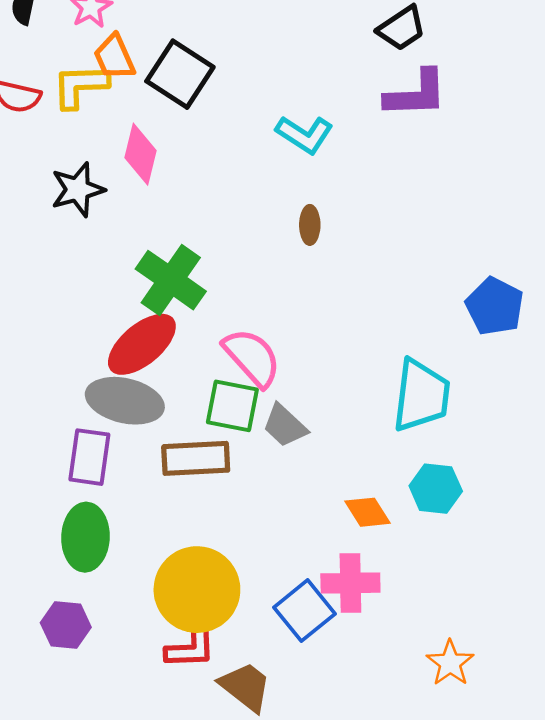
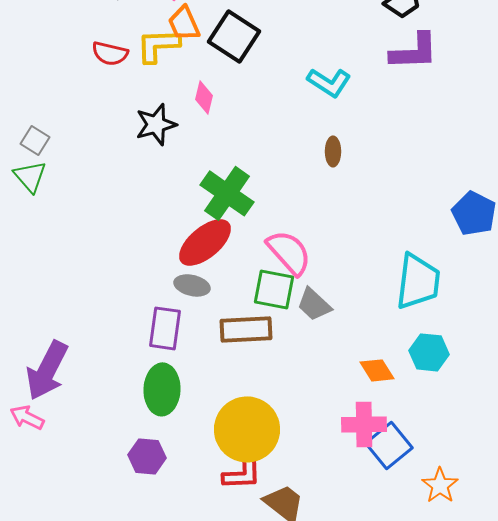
pink diamond: (141, 154) -> (204, 97), size x0.7
gray ellipse: (125, 401) -> (192, 285), size x0.6
blue square: (305, 611) -> (389, 445), moved

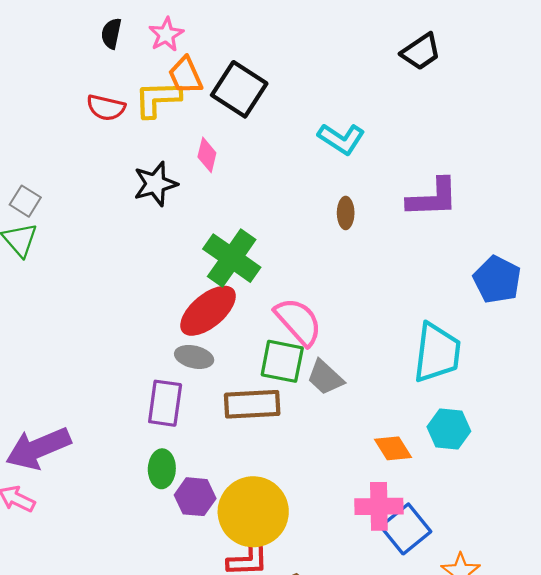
purple L-shape: (414, 51) -> (433, 198), moved
purple arrow: (47, 370) -> (38, 448), turned 40
green ellipse: (162, 389) -> (162, 469), size x0.7
purple hexagon: (147, 456) -> (195, 497), moved

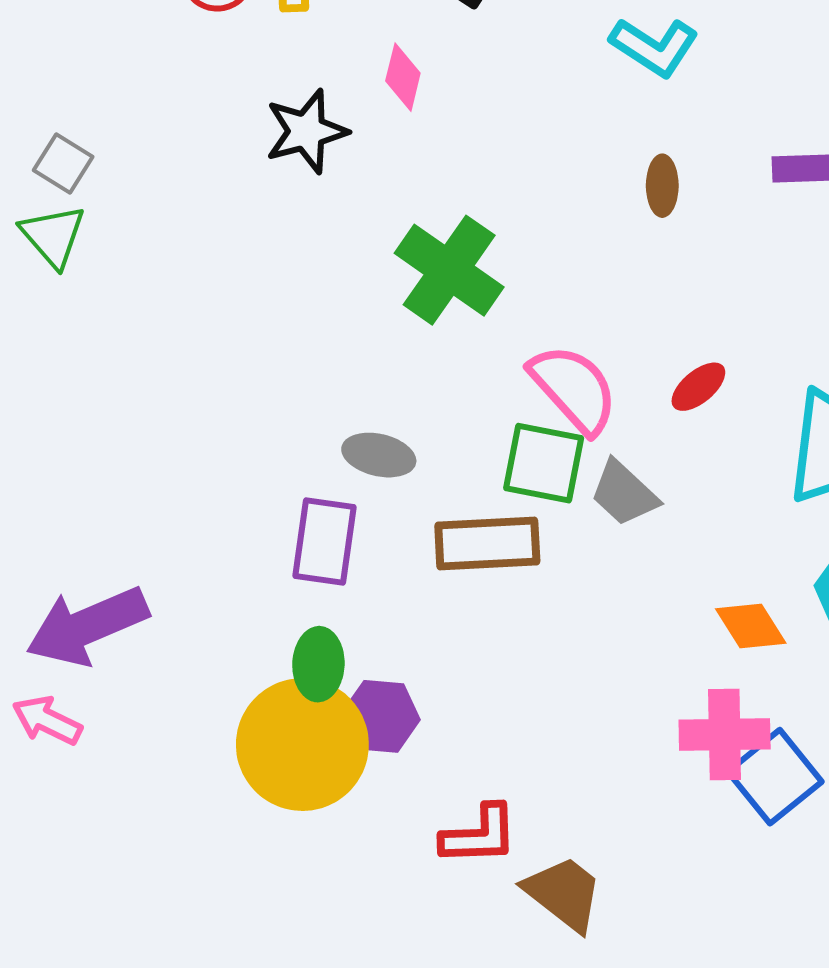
red ellipse: (208, 311) -> (698, 387), moved, size x0.5
yellow circle: (253, 512) -> (302, 745), moved

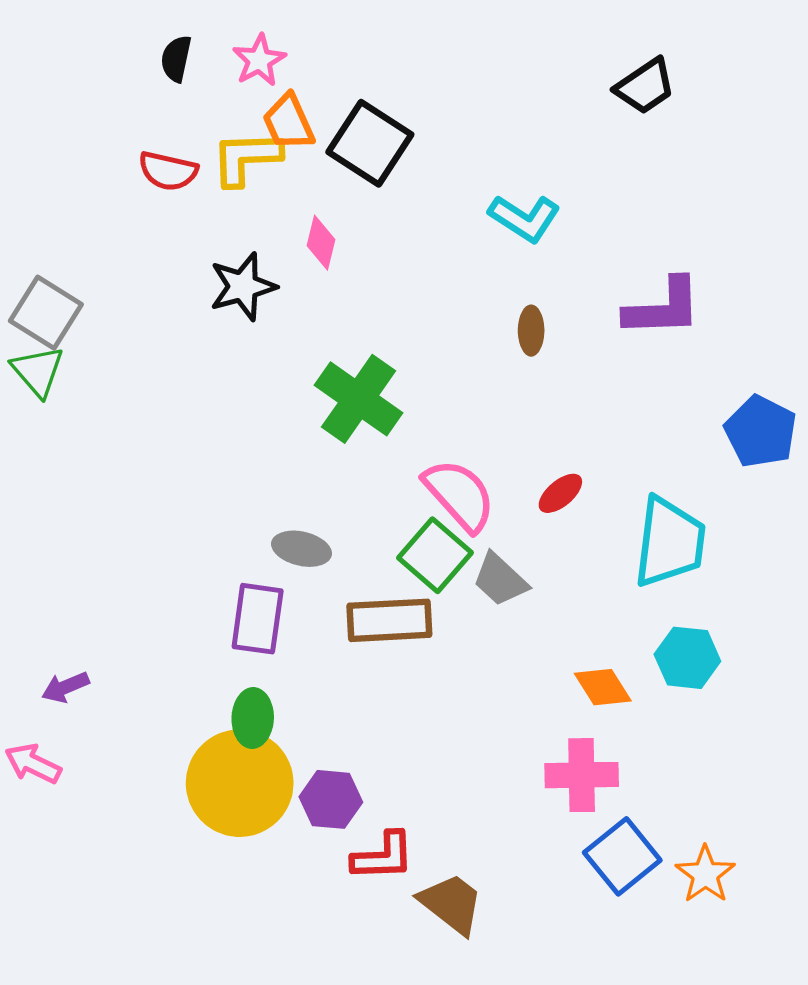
gray square: (63, 164) -> (46, 313), size x1.5
green square: (544, 463) -> (435, 555), turned 30
purple arrow: (87, 626) -> (65, 687), size x0.5
purple hexagon: (381, 716) -> (331, 799), moved
blue square: (775, 777) -> (622, 856), moved

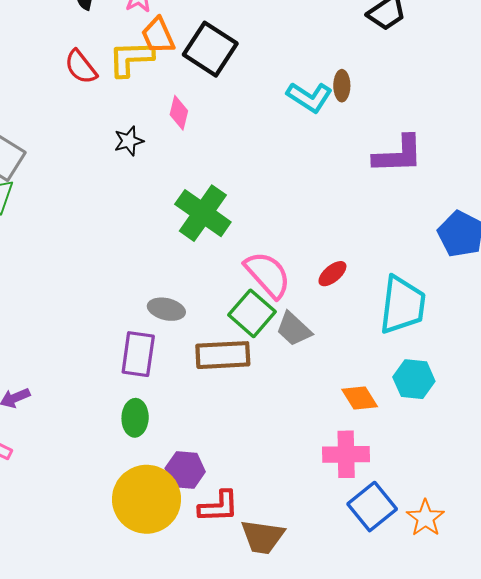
red semicircle: (168, 171) -> (81, 67), turned 39
black star: (243, 287) -> (129, 141), size x0.7
brown ellipse: (531, 331) -> (342, 86), moved
yellow circle: (240, 783) -> (147, 499), moved
brown trapezoid: (451, 904) -> (262, 537), turned 150

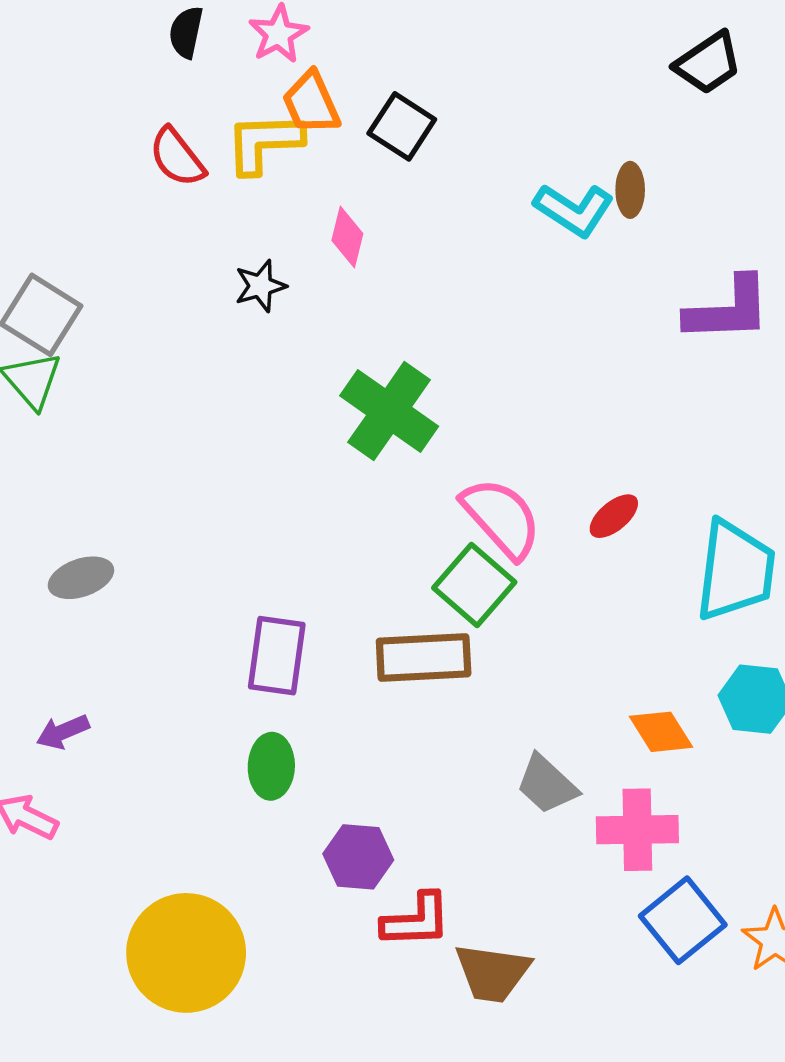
black square: (210, 49) -> (402, 126), size x0.7
gray ellipse: (166, 309) -> (81, 578), moved, turned -32
gray trapezoid: (294, 329) -> (547, 784), moved
yellow circle: (147, 499) -> (186, 953), moved

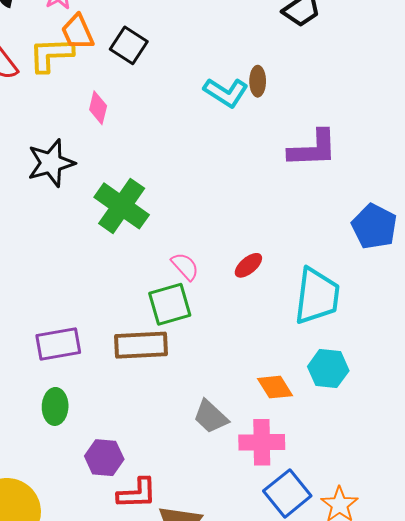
black star: (260, 286) -> (51, 163), moved, size x1.6
pink semicircle: (501, 518) -> (185, 266), size x0.6
green square: (474, 585) -> (170, 304), turned 33
purple rectangle: (277, 656) -> (58, 344), turned 72

